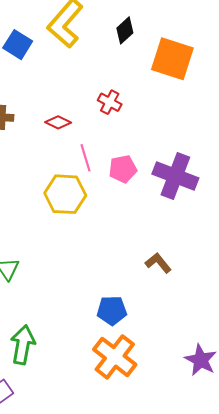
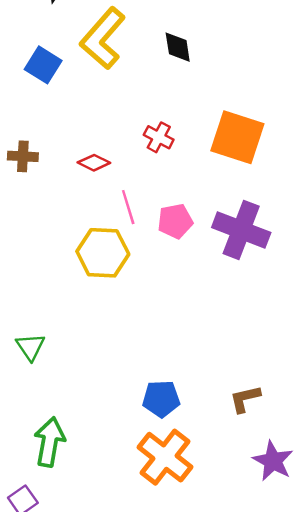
black diamond: (125, 30) -> (178, 47), turned -56
orange square: (172, 59) -> (237, 137), moved
brown L-shape: (158, 263) -> (245, 399), moved, turned -64

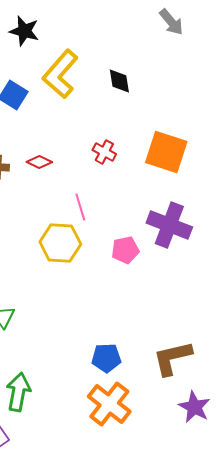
red diamond: (94, 163) -> (39, 162), moved
pink pentagon: (175, 221) -> (125, 250), moved
brown L-shape: (245, 399) -> (172, 358), size x1.6

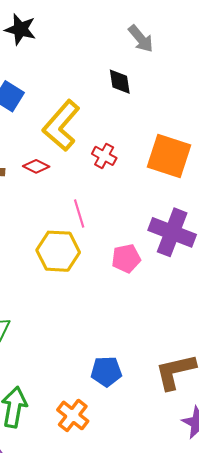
gray arrow: (171, 22) -> (141, 39), moved
yellow L-shape: (60, 74) -> (61, 126), moved
orange cross: (109, 404) -> (73, 415), moved, size x0.7

